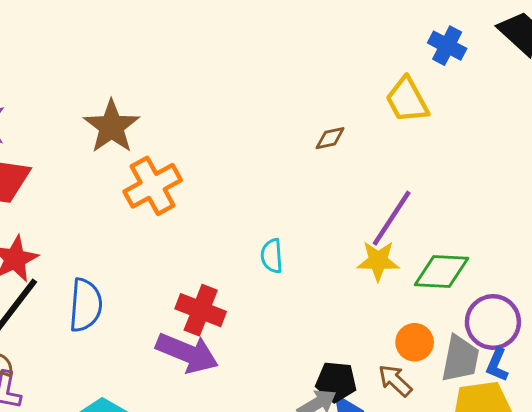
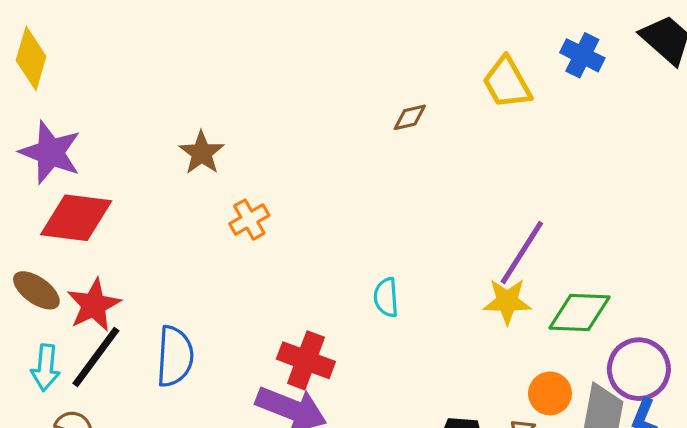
yellow trapezoid: (407, 100) -> (507, 83), moved
brown star: (112, 127) -> (202, 153), size x0.7
brown diamond: (330, 138) -> (410, 117), moved
orange cross: (153, 186) -> (249, 220), size x0.6

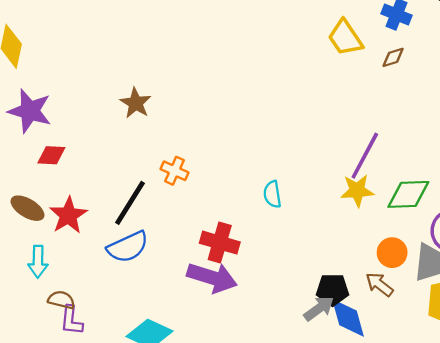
brown diamond: (410, 117) -> (393, 57), moved
red diamond: (76, 218) -> (51, 155), size x0.6
orange cross: (249, 220) -> (174, 171), moved, turned -32
blue semicircle: (175, 356) -> (128, 247), turned 66
black line: (96, 357) -> (130, 203), moved

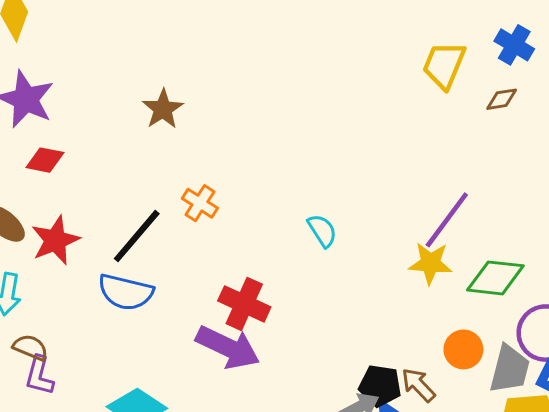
yellow trapezoid: (345, 38) -> (444, 65), turned 48
cyan semicircle: (272, 194) -> (322, 231), moved, turned 148
blue semicircle: (128, 247) -> (126, 292), turned 30
brown arrow: (379, 284) -> (418, 385), moved

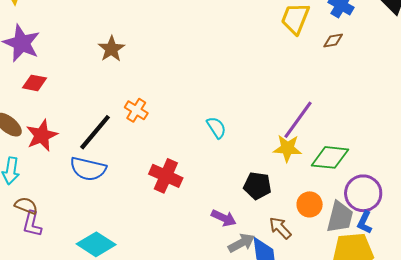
purple arrow: (228, 347) -> (224, 218), moved, size x0.6
black pentagon: (380, 386) -> (257, 186), moved

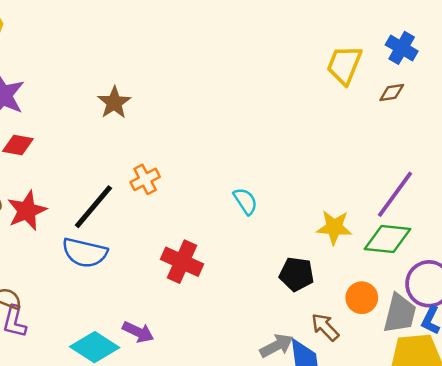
orange cross: (136, 110) -> (145, 179), turned 30
purple line: (298, 120) -> (395, 194), moved
purple arrow: (224, 218) -> (138, 332), moved

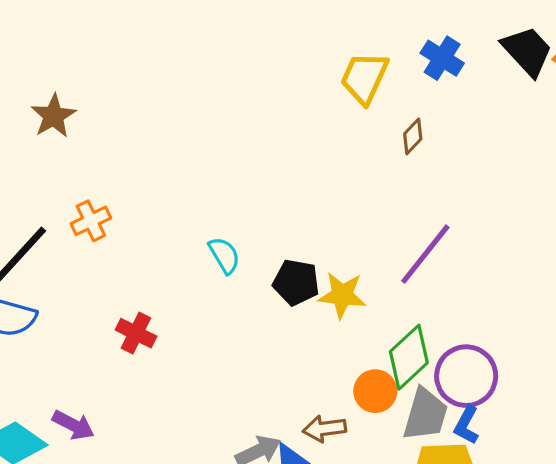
brown diamond: (392, 93) -> (413, 136), moved, turned -40
green diamond: (388, 239) -> (409, 357), moved, turned -51
red cross: (182, 262) -> (136, 333), size x0.7
black pentagon: (297, 274) -> (296, 282), moved
brown arrow: (325, 327) -> (324, 429), turned -56

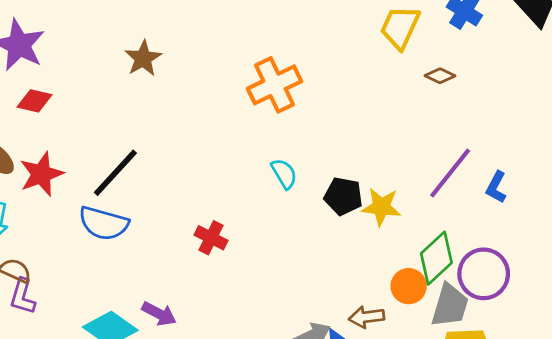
brown diamond: (413, 136) -> (440, 76), turned 72
orange cross: (91, 221) -> (275, 85), moved, size x1.6
blue L-shape: (467, 425) -> (496, 187), moved

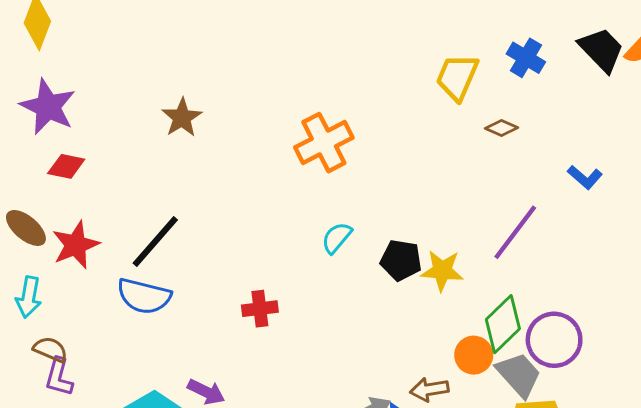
cyan semicircle: (284, 174) -> (337, 238), turned -108
blue L-shape: (496, 187) -> (585, 177), moved, turned -76
red cross: (211, 238) -> (260, 309), turned -32
gray trapezoid: (450, 305) -> (519, 375), turned -57

